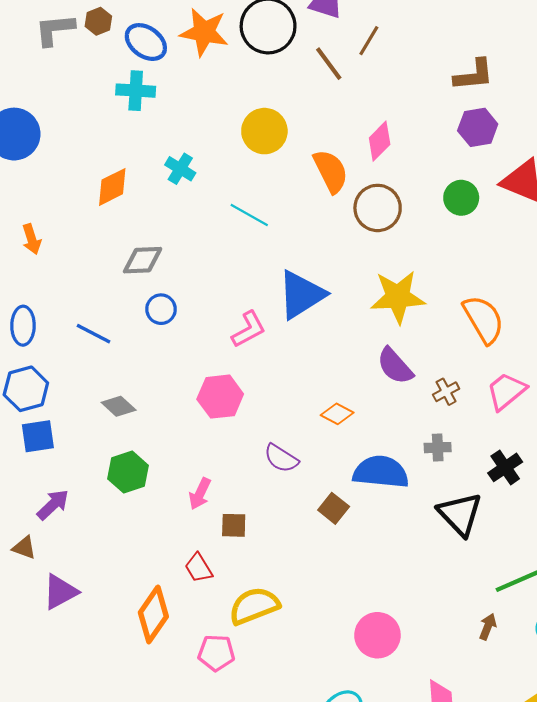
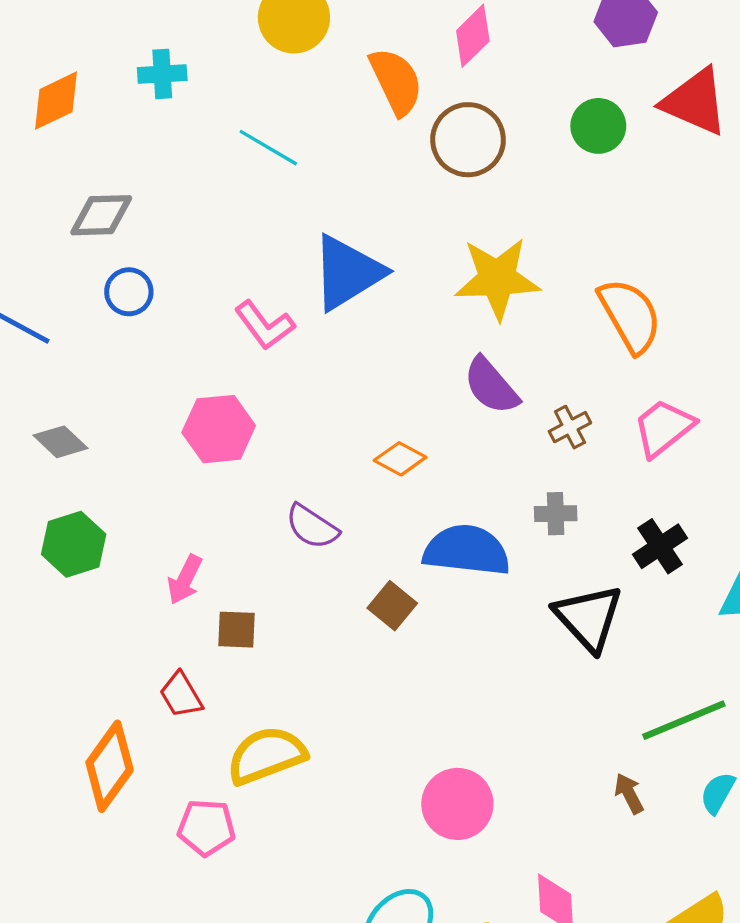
cyan cross: (180, 169) -> (162, 74), turned -36
pink L-shape: (249, 329) -> (265, 325), turned 81
brown arrow: (488, 627) -> (629, 793), turned -50

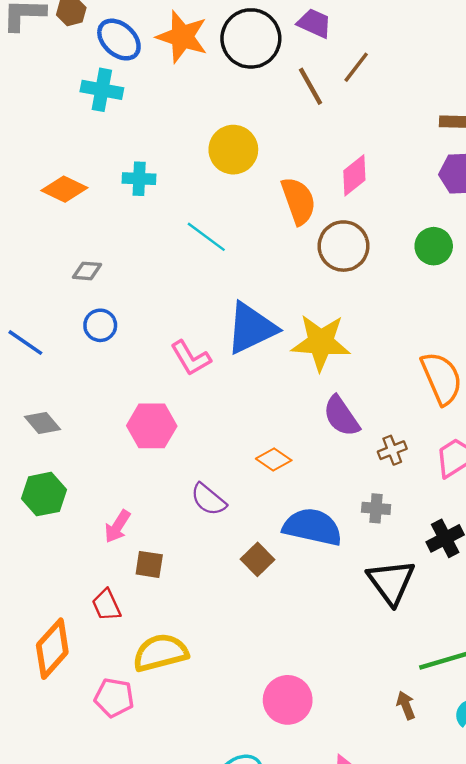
orange diamond: (56, 101) -> (64, 189), turned 45
gray diamond: (101, 215) -> (87, 271), size x0.7
yellow star: (497, 279) -> (321, 342), moved

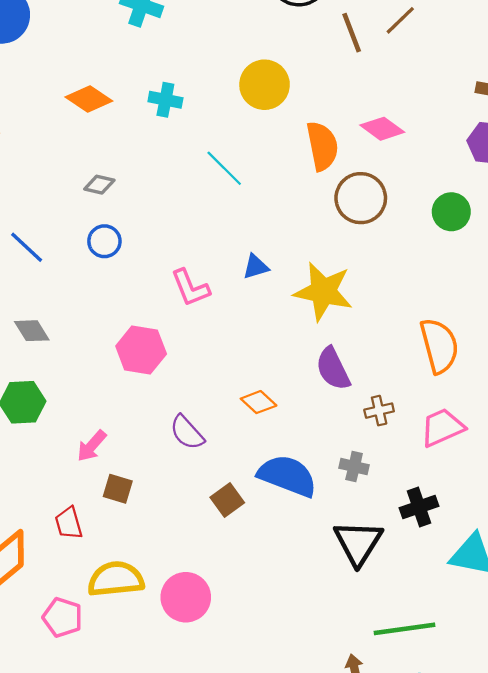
pink diamond: (354, 175) -> (382, 129), turned 66
blue triangle: (251, 328) -> (256, 267), size x0.5
pink circle: (288, 700) -> (186, 597), moved

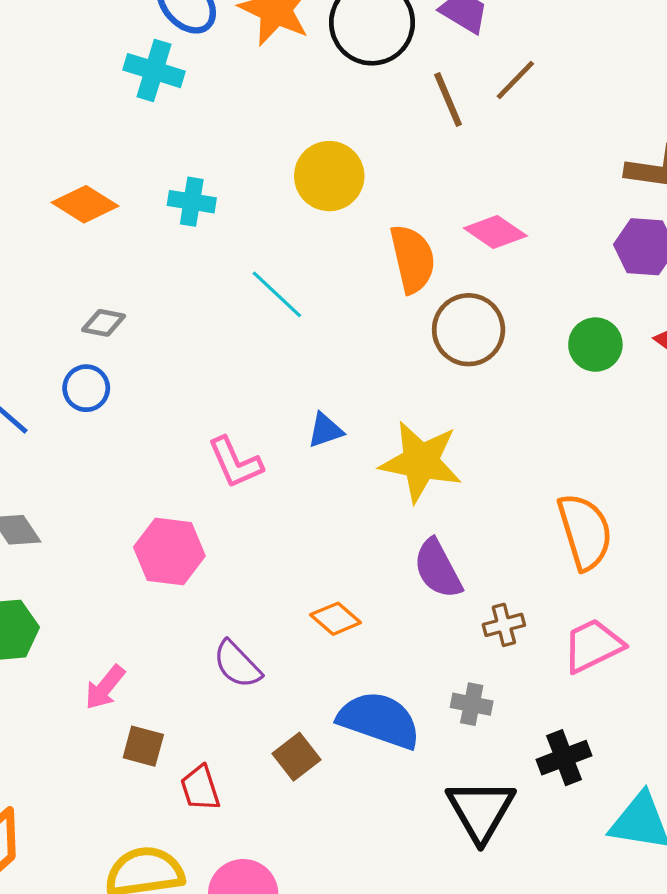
blue circle: (104, 241) -> (86, 388), moved
red trapezoid: (69, 523) -> (200, 788), moved

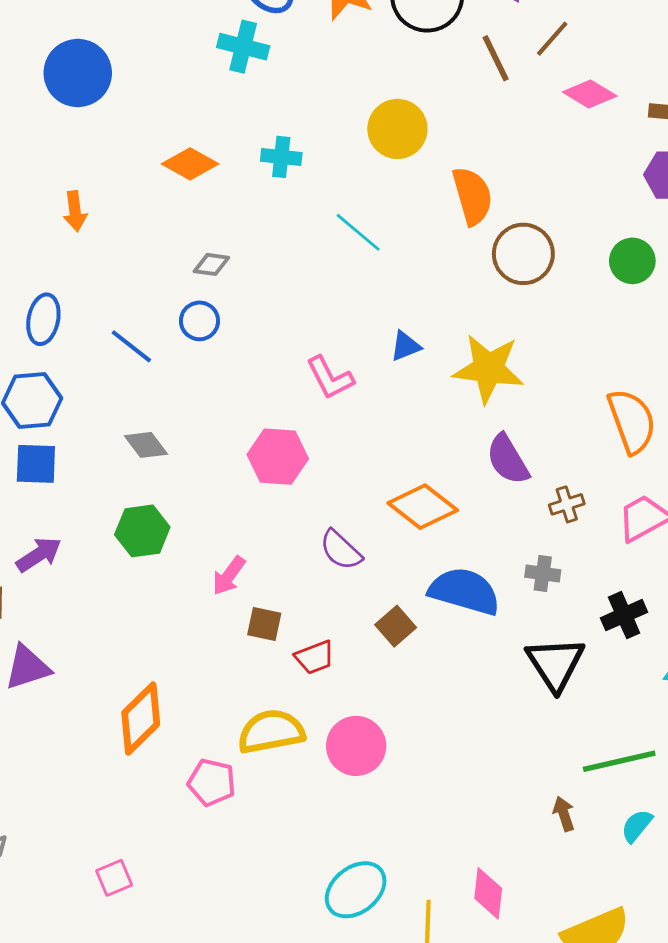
pink diamond: (495, 232) -> (590, 94), moved
orange diamond: (336, 619) -> (423, 507), size x1.6
red trapezoid: (200, 788) -> (315, 657), turned -90

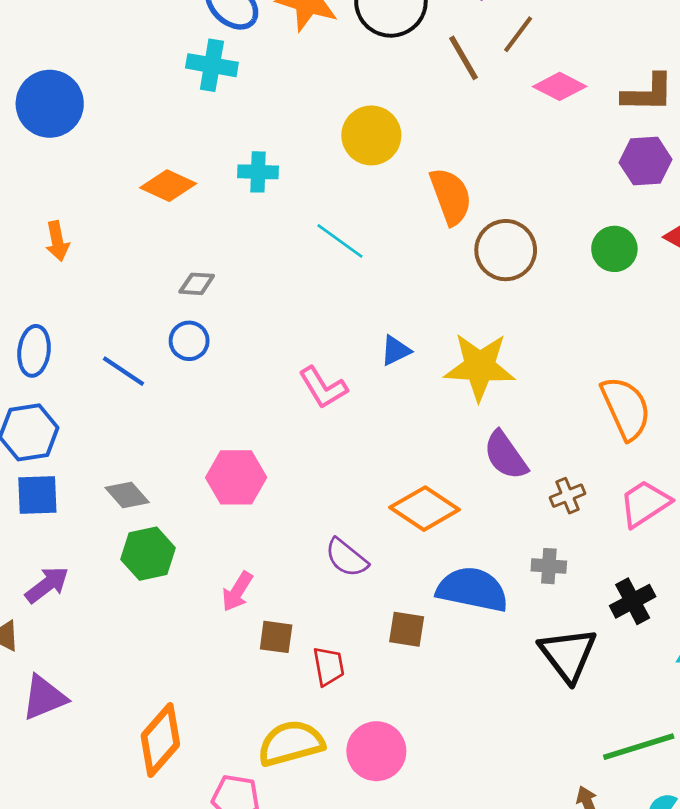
gray diamond: (146, 445) -> (127, 495), moved
pink hexagon: (278, 457) -> (236, 477), moved
brown square: (396, 626) -> (407, 629), turned -36
red trapezoid: (315, 657) -> (329, 666), turned -75

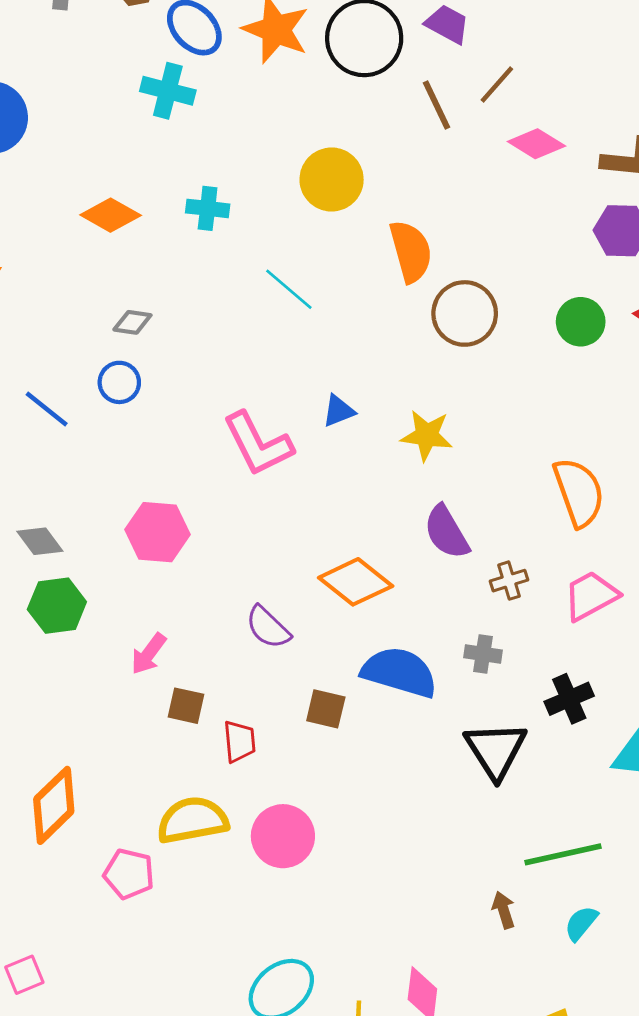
yellow star: (480, 367) -> (427, 435), size x0.7
pink L-shape: (323, 388) -> (258, 444), size x1.4

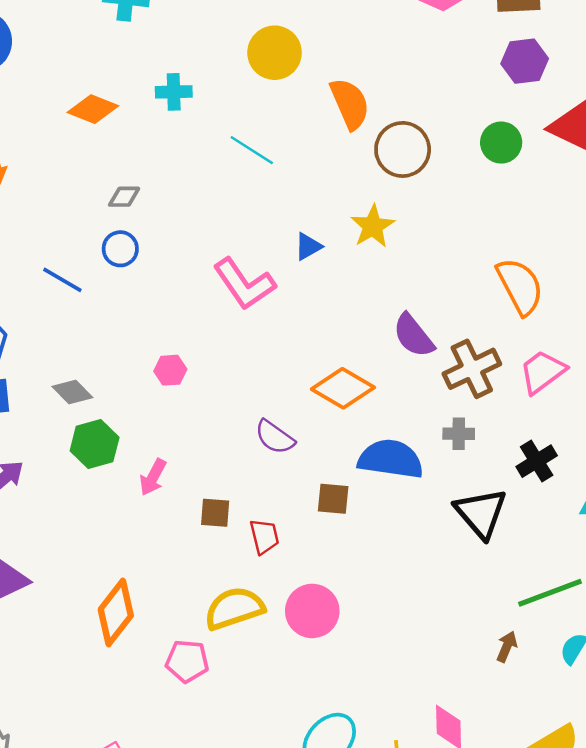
yellow star: (427, 435) -> (373, 226), moved, turned -30
pink hexagon: (157, 532) -> (170, 370), size x0.6
brown cross: (509, 581) -> (472, 369), size x1.8
pink arrow: (149, 654) -> (153, 477), moved
brown arrow: (504, 910) -> (507, 647), turned 48

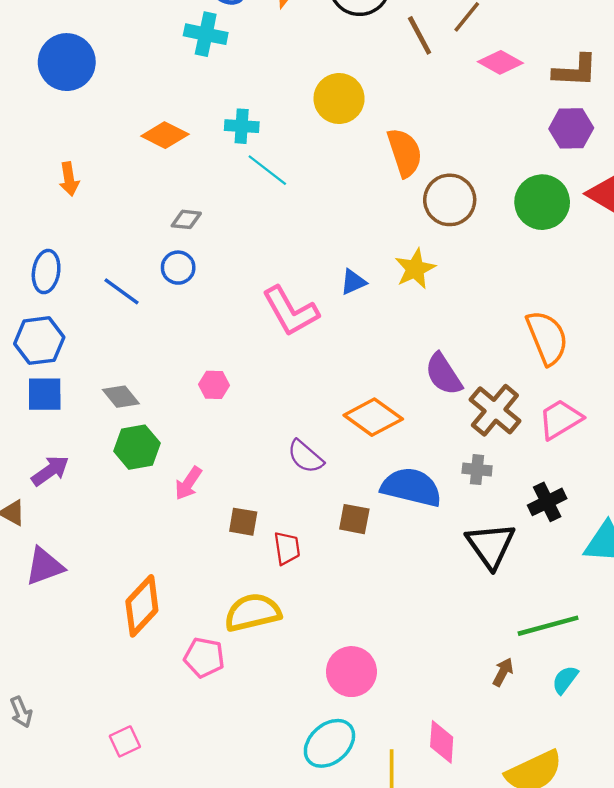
green circle: (501, 143) -> (542, 202), size x1.4
cyan line: (252, 150) -> (267, 170), moved
brown cross: (472, 369) -> (495, 410), turned -30
pink circle: (312, 611) -> (351, 672), moved

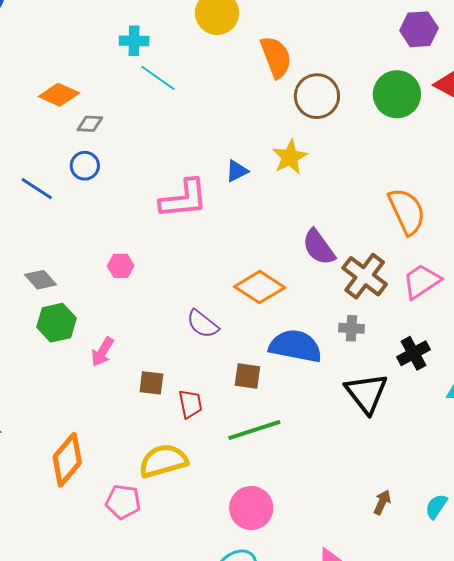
orange diamond: (165, 135) -> (59, 95), moved
pink L-shape: (290, 311) -> (184, 199), turned -64
green line: (548, 626) -> (254, 430), moved

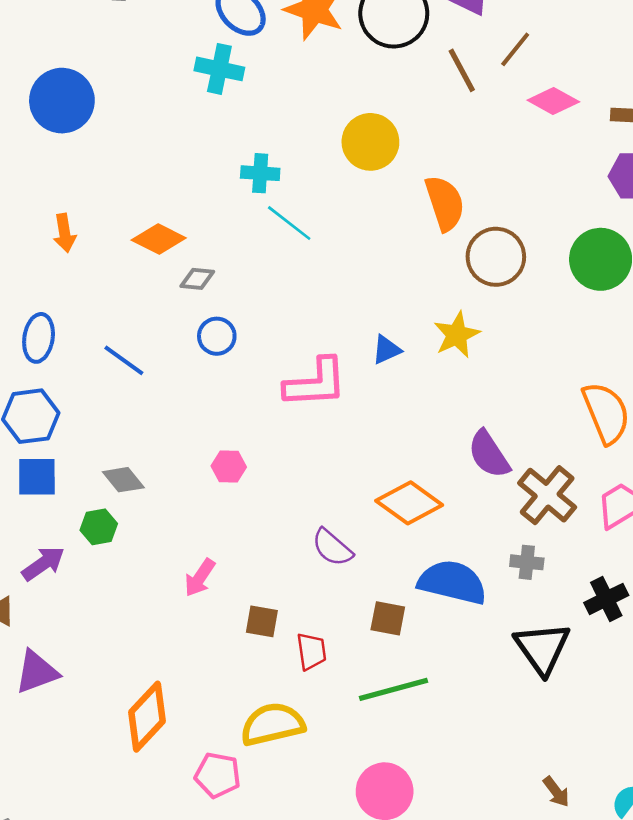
blue circle: (85, 166) -> (217, 336), moved
green hexagon: (57, 323) -> (99, 527), moved, size x0.7
brown arrow: (382, 502) -> (556, 792), turned 115

